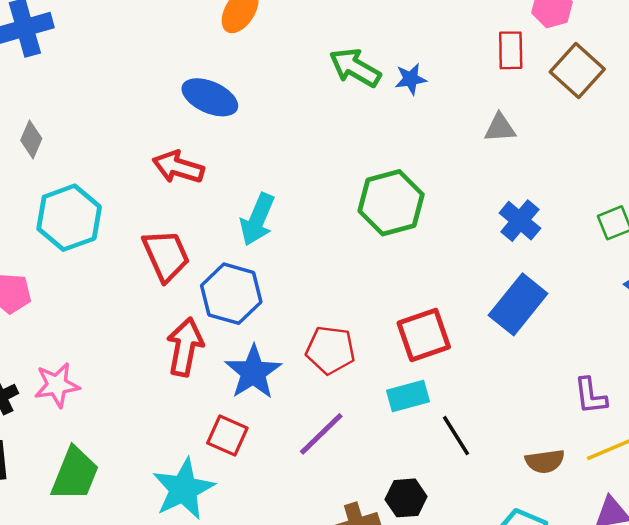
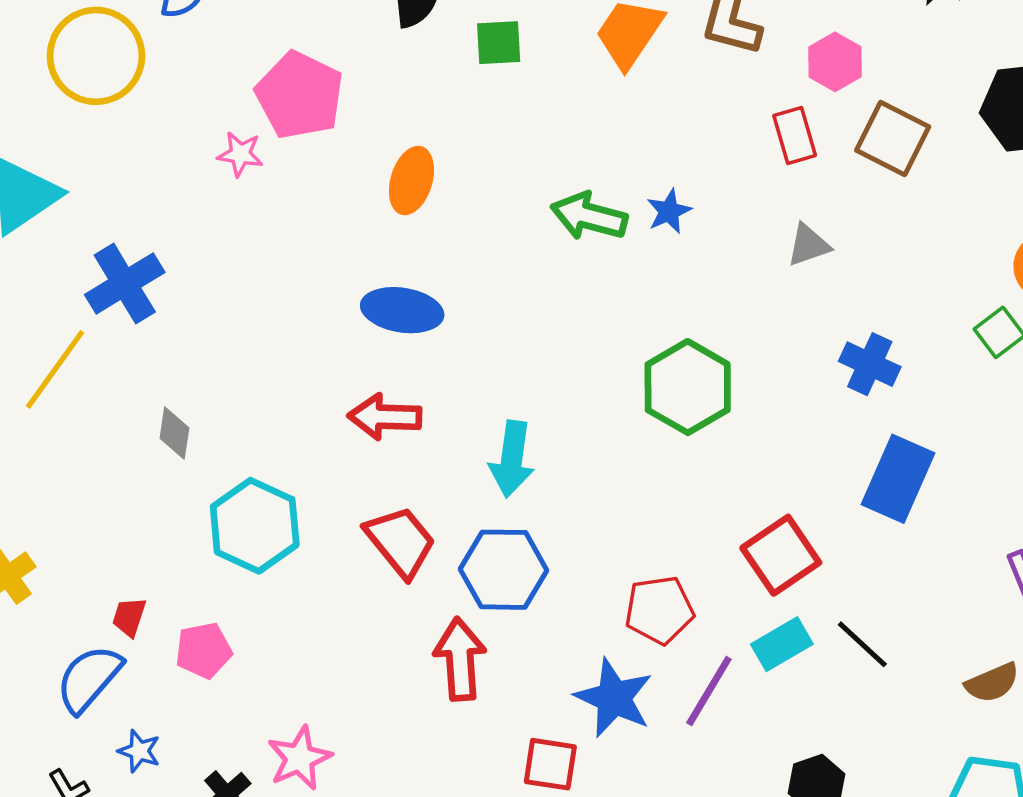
blue star: (253, 372) -> (614, 698), moved
purple line: (321, 434) -> (709, 691), moved
black line: (456, 436) -> (862, 644), moved

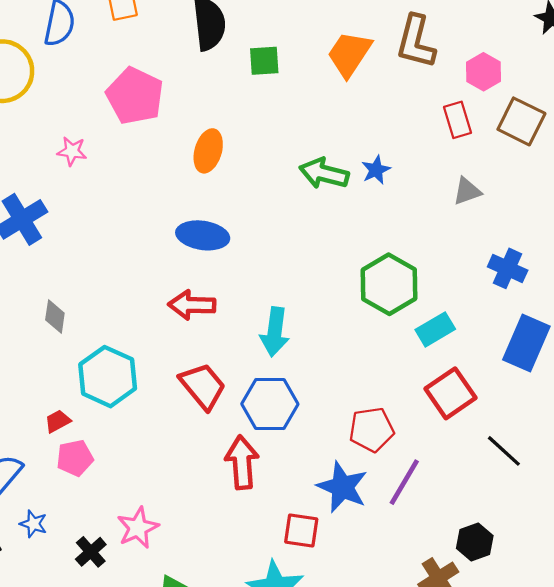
pink star: (240, 154) -> (72, 151), moved
red trapezoid: (129, 617) -> (58, 421), moved, turned 44
cyan rectangle: (782, 644) -> (435, 329), moved

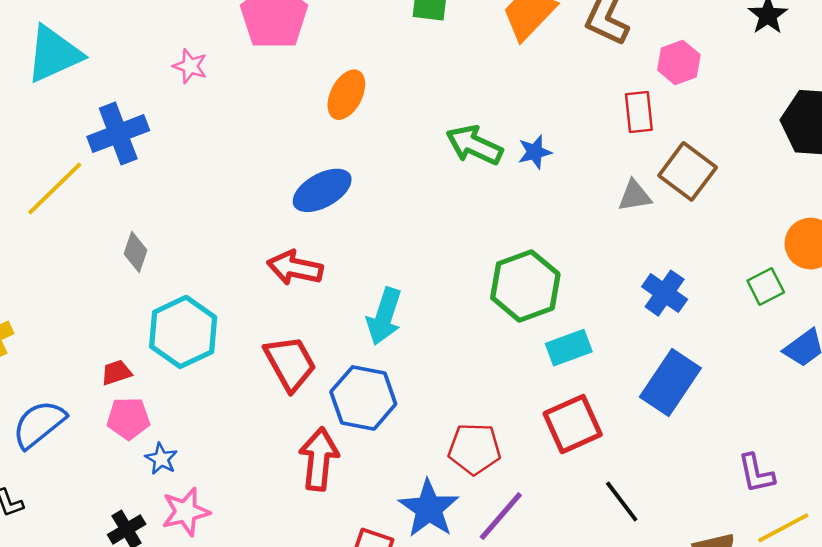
brown square: (521, 121) -> (688, 171), moved
blue ellipse: (203, 235) -> (322, 190), turned -48
blue star: (33, 524) -> (161, 459), moved

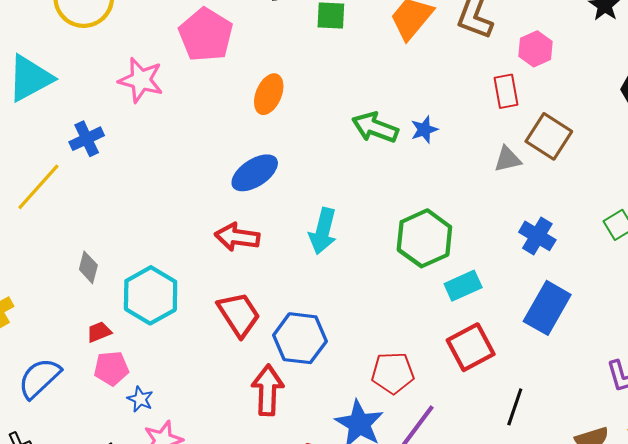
pink star: (190, 66) -> (141, 80), size x1.6
blue cross: (118, 134) -> (87, 139), size x0.7
gray diamond: (135, 252) -> (88, 267), moved
cyan arrow: (384, 316) -> (323, 231), moved
black line: (622, 502) -> (515, 407), turned 60

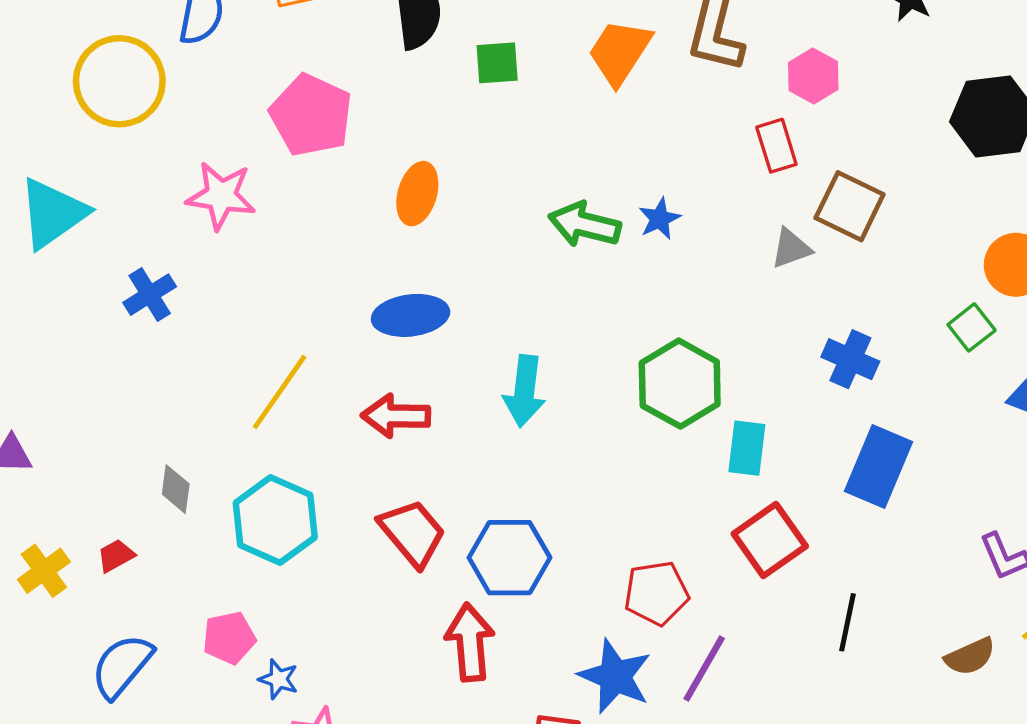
blue ellipse: (255, 173) -> (411, 315), turned 33
yellow line: (38, 187) -> (280, 392), moved
cyan rectangle: (463, 286) -> (747, 448), turned -52
red trapezoid: (99, 332) -> (116, 556), moved

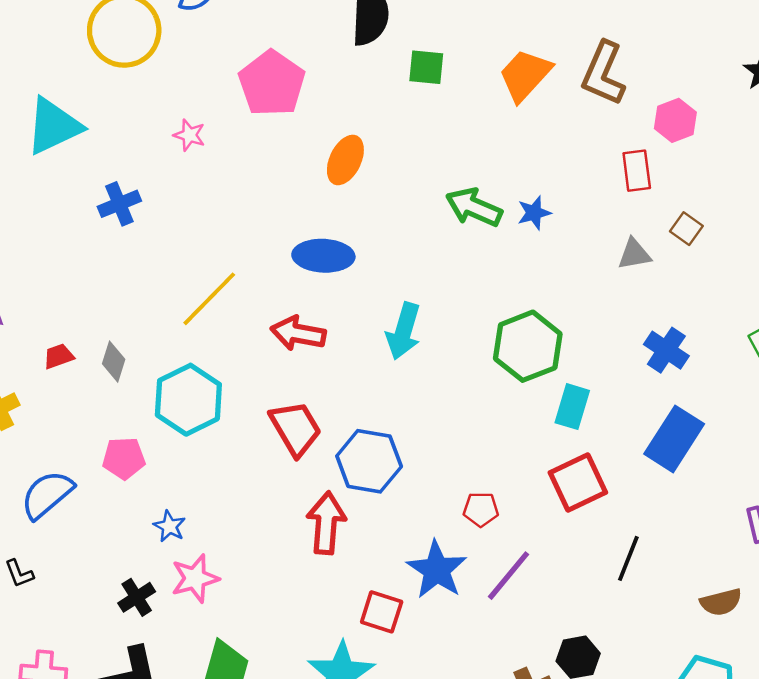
pink star: (221, 196) -> (189, 135), size x0.6
brown square: (850, 206) -> (686, 229), size x0.6
red trapezoid: (116, 556) -> (59, 356), moved
red pentagon: (656, 593) -> (481, 509), size x0.7
pink pentagon: (229, 638) -> (124, 458), moved

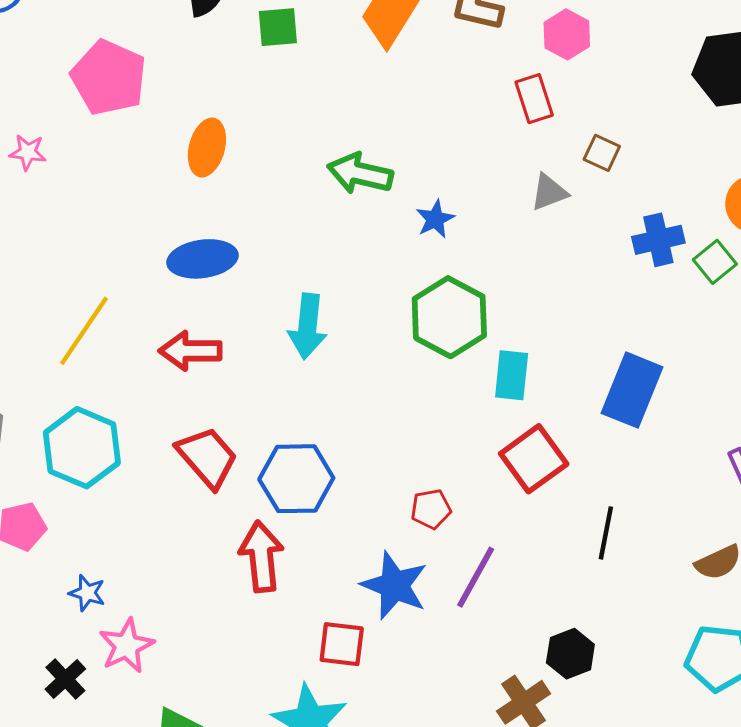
blue star: (534, 213) -> (435, 219), moved
blue cross: (666, 350) -> (658, 240), moved, turned -36

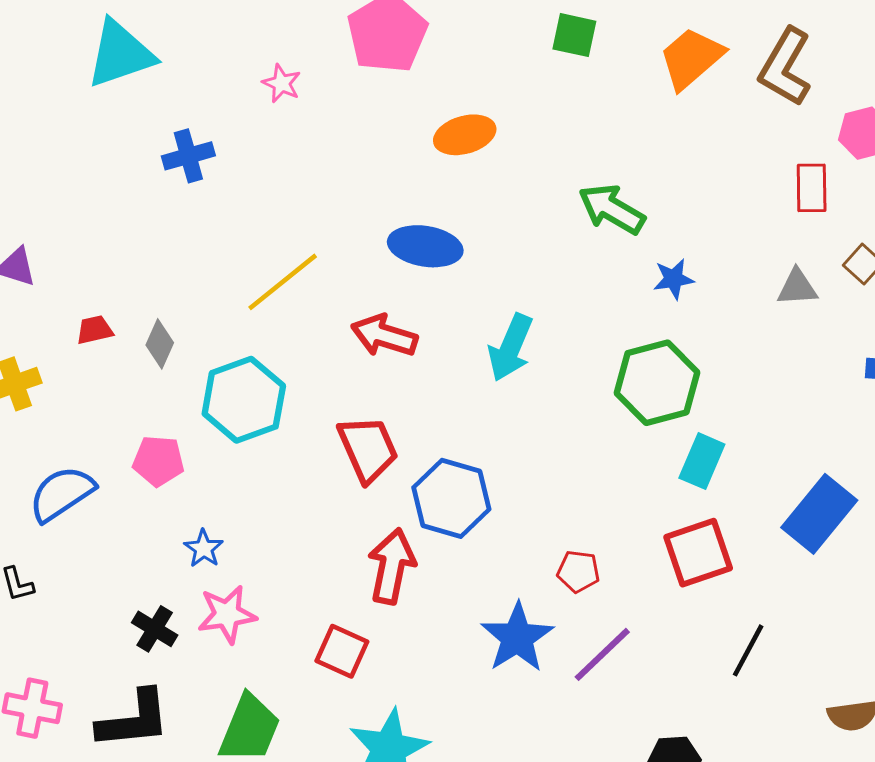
orange ellipse: (207, 148) -> (465, 135), turned 42
red square: (342, 644) -> (342, 651), moved
black cross: (65, 679) -> (155, 629), turned -33

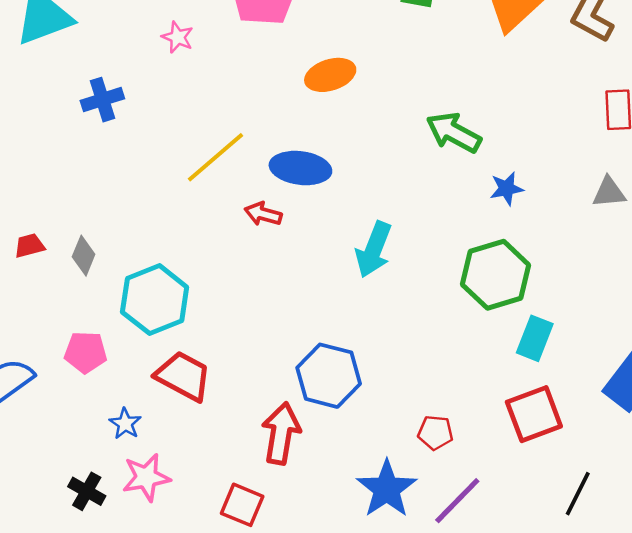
yellow line: (283, 282) -> (216, 157), moved
red arrow: (384, 336) -> (263, 214), moved, size x0.7
red trapezoid: (368, 449) -> (183, 376), moved, turned -36

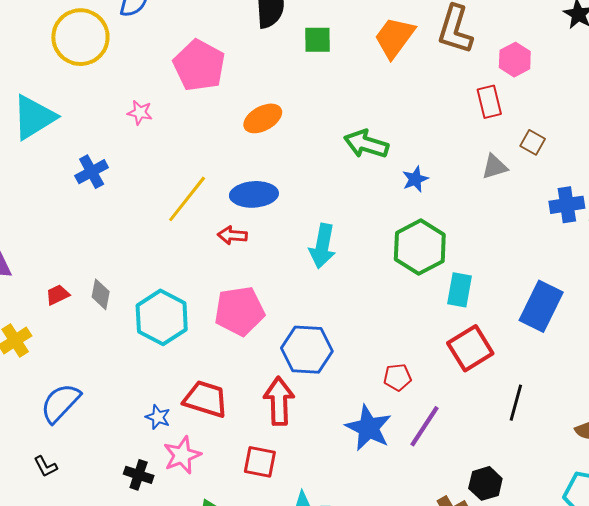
pink pentagon: (86, 352) -> (239, 311), moved, size x1.5
red trapezoid: (183, 376) -> (206, 399), moved

